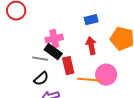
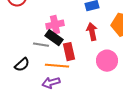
black semicircle: (41, 79) -> (22, 65), moved
orange line: (89, 80) -> (57, 66), moved

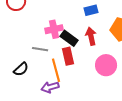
black rectangle: (54, 38) -> (69, 38), moved
orange line: (57, 66) -> (56, 70), turned 70

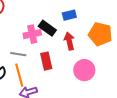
black rectangle: (69, 38) -> (47, 28), moved
orange line: (56, 70) -> (19, 75), moved

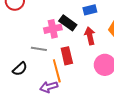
orange line: (19, 75) -> (57, 71), moved

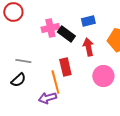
pink cross: (53, 29) -> (50, 28), moved
gray line: (39, 49) -> (23, 61), moved

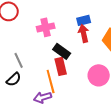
black rectangle: (66, 34) -> (62, 51), moved
red arrow: (88, 47) -> (84, 33), moved
gray line: (23, 61) -> (19, 60), turned 56

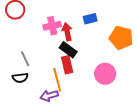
red arrow: (84, 33) -> (67, 32), moved
black semicircle: (14, 79) -> (20, 78), turned 35

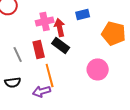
red rectangle: (67, 65) -> (39, 49), moved
black semicircle: (20, 78) -> (13, 82), moved

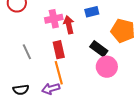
black rectangle: (61, 45) -> (99, 49), moved
red rectangle: (39, 49) -> (59, 50), moved
black semicircle: (13, 82) -> (21, 90), moved

